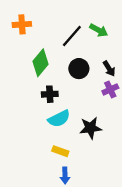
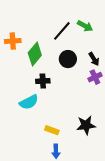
orange cross: (22, 24) -> (13, 41), moved
cyan semicircle: (59, 119) -> (29, 102), moved
black star: (90, 128) -> (86, 125), moved

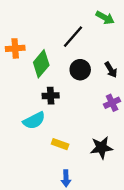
green arrow: (85, 26) -> (105, 18), moved
purple cross: (95, 77) -> (112, 103), moved
yellow rectangle: (52, 130) -> (60, 144), moved

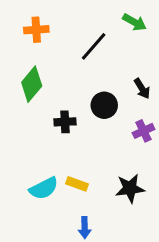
orange cross: (15, 48) -> (36, 30), moved
green diamond: (41, 64) -> (32, 84), moved
black circle: (80, 70) -> (104, 105), moved
cyan semicircle: (34, 120) -> (44, 188), moved

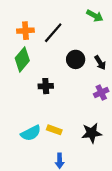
orange cross: (36, 30) -> (25, 31), moved
black line: (94, 46) -> (53, 33), moved
black circle: (104, 105) -> (76, 59), moved

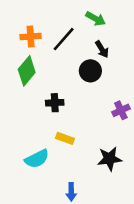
green arrow: (95, 16) -> (95, 19), moved
black arrow: (100, 63) -> (102, 49), moved
yellow rectangle: (54, 130) -> (65, 138), moved

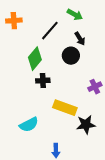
orange cross: (31, 36) -> (14, 21), moved
green diamond: (27, 71) -> (35, 59), moved
yellow rectangle: (65, 138) -> (65, 108), moved, size x1.6

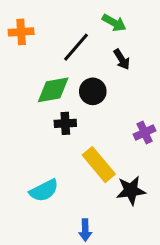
black circle: (71, 56) -> (93, 91), moved
green diamond: (35, 59) -> (53, 90), turned 40
yellow rectangle: (65, 108) -> (99, 165), turned 30

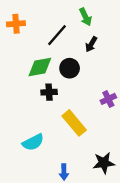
green arrow: (114, 23) -> (86, 17), turned 36
black arrow: (122, 59) -> (91, 44), turned 63
black star: (131, 190) -> (104, 163), moved

